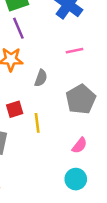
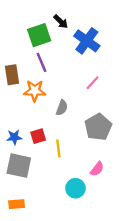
pink line: (75, 51) -> (92, 83), turned -35
cyan circle: (76, 179) -> (75, 188), moved

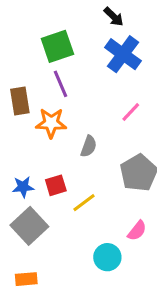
black arrow: (61, 22) -> (114, 17), moved
yellow line: (58, 149) -> (84, 203), turned 60
gray square: (19, 166) -> (29, 226), turned 35

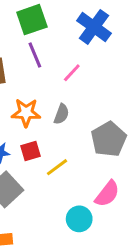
pink line: (131, 112) -> (72, 73), moved
orange star: (51, 123) -> (26, 113), moved
pink semicircle: (137, 231) -> (107, 194), size x1.4

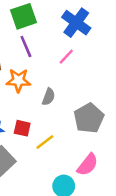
pink line: (72, 73) -> (66, 57), moved
orange star: (26, 113) -> (18, 80), moved
red square: (30, 151) -> (22, 128), turned 30

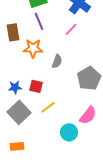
yellow line: (45, 142) -> (48, 107), moved

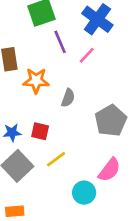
purple line: (39, 21) -> (60, 42), moved

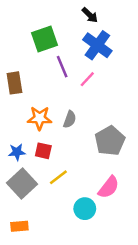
orange star: (36, 81) -> (40, 118), moved

